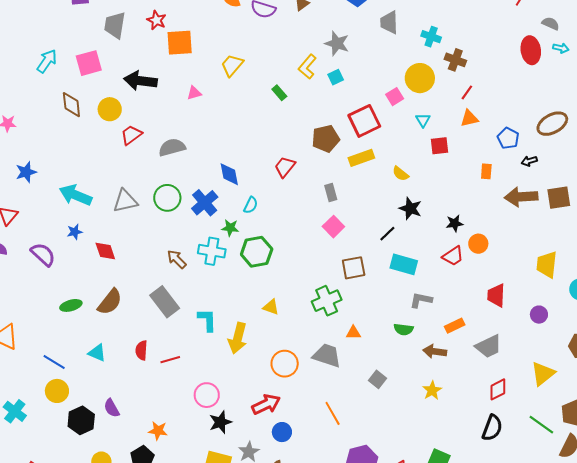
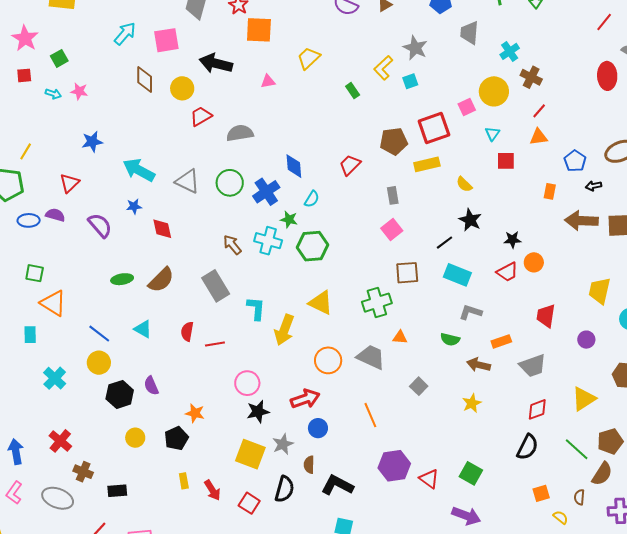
cyan cross: (431, 37) -> (510, 51), turned 30
gray triangle: (125, 201) -> (188, 181), turned 32
yellow triangle: (271, 307) -> (321, 303), size x1.5

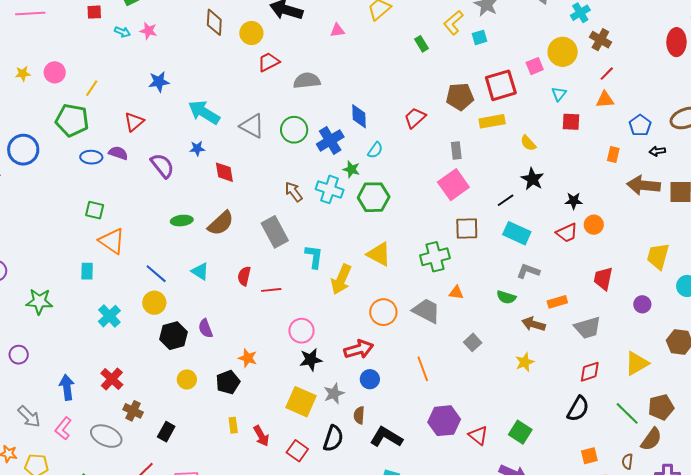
pink square: (392, 230) -> (453, 185), size x1.4
black rectangle: (117, 491) -> (166, 432), turned -60

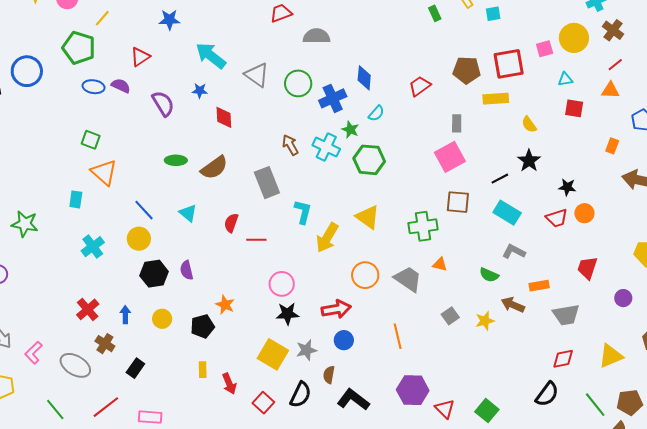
cyan triangle: (559, 94) -> (565, 79), turned 35
yellow star: (525, 362) -> (485, 321), moved
blue arrow: (67, 387) -> (125, 315), moved, size x0.7

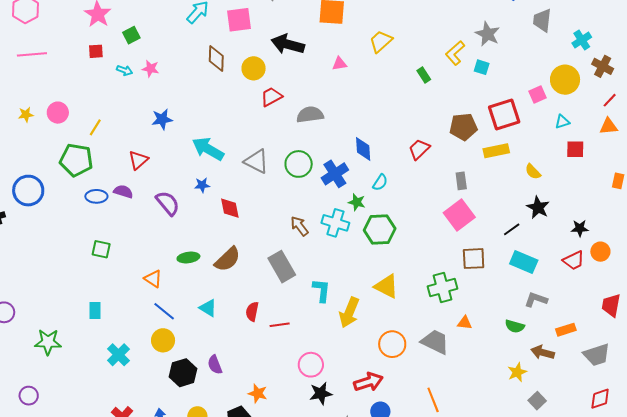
cyan square: (493, 14) -> (482, 67), turned 35
orange triangle: (104, 172) -> (153, 279), moved, size x0.7
gray square: (450, 316) -> (537, 401), moved

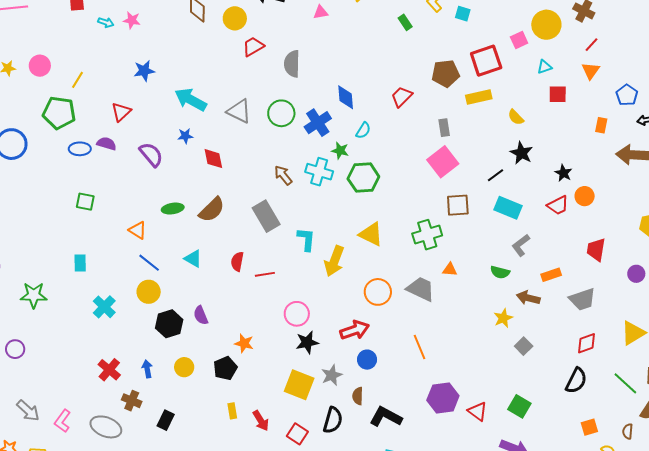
gray semicircle: (310, 115) -> (292, 64), turned -80
orange triangle: (609, 126) -> (591, 71), turned -48
black star: (580, 228) -> (563, 173), turned 30
gray L-shape: (536, 300) -> (521, 245), turned -55

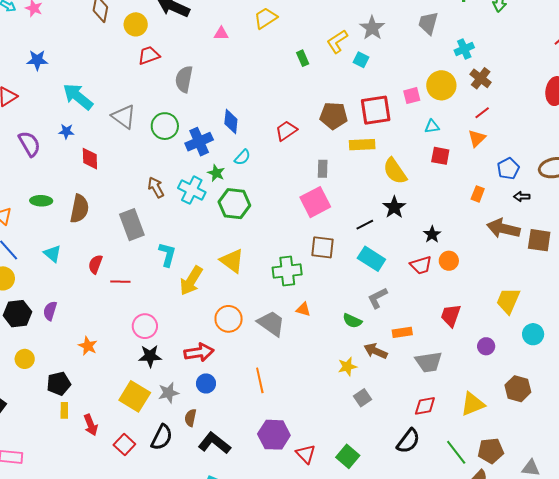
yellow semicircle: (516, 117) -> (395, 171), size x1.6
brown semicircle: (212, 210) -> (79, 209), turned -44
purple semicircle: (201, 315) -> (50, 311), turned 30
black pentagon: (225, 368) -> (59, 384), moved

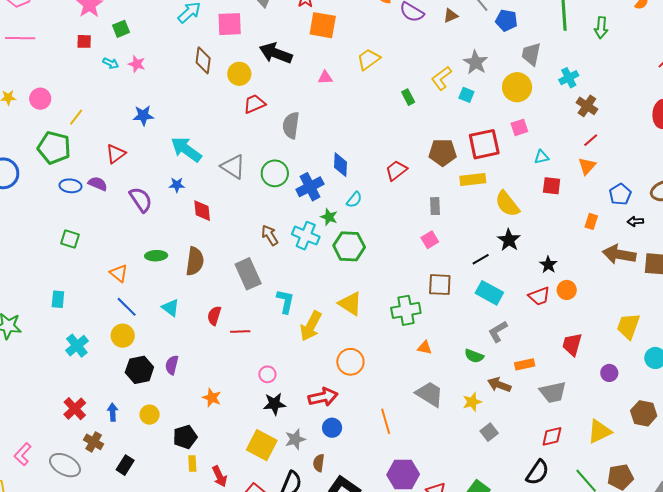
yellow circle: (441, 85) -> (517, 87), moved
pink square: (315, 202) -> (430, 240), size x0.6
gray trapezoid: (271, 323) -> (429, 394), moved
pink circle: (145, 326) -> (267, 374), size x0.7

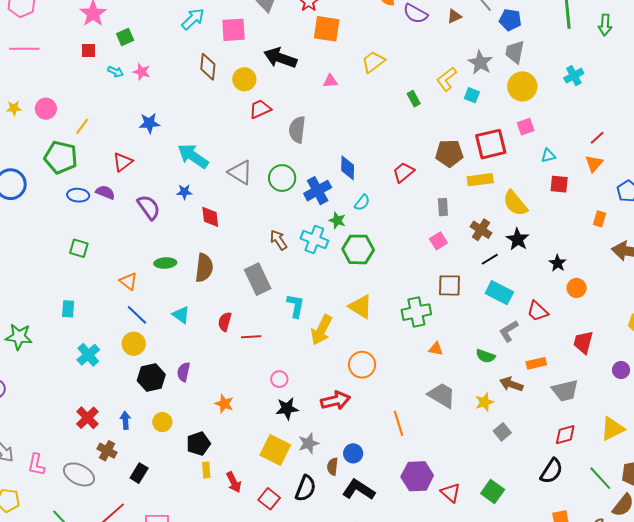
gray trapezoid: (531, 54) -> (515, 52), moved
brown cross: (587, 106) -> (481, 230), moved
red trapezoid: (539, 296) -> (538, 311), moved, turned 65
blue circle: (332, 428) -> (353, 453), moved
pink L-shape: (23, 454) -> (36, 465), turned -30

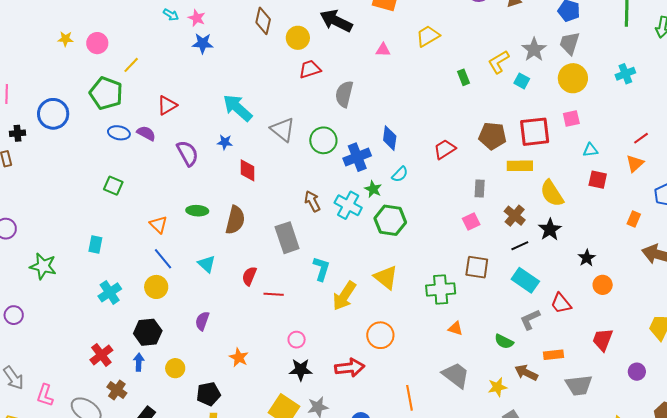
blue star: (149, 123) -> (203, 43), moved
black hexagon: (151, 378) -> (148, 332), moved

